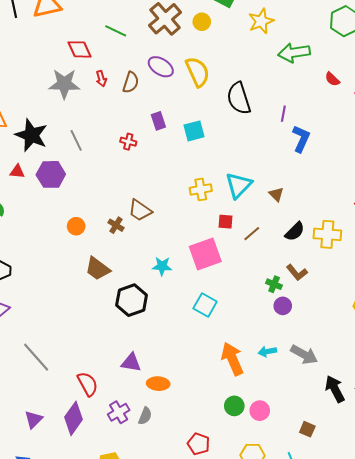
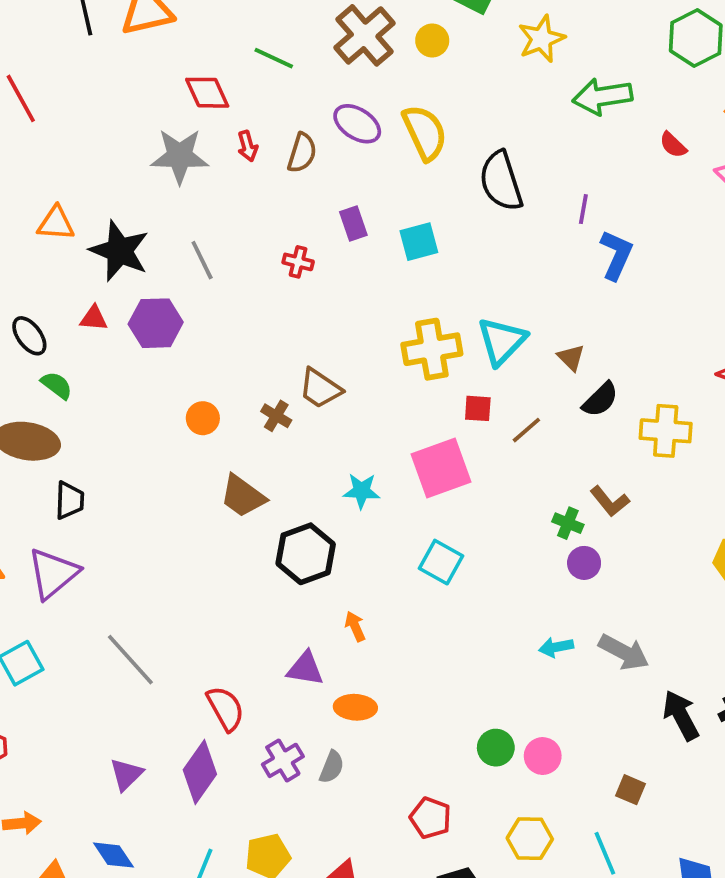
yellow cross: (201, 189) -> (432, 349), size x1.4
black semicircle: (295, 232) -> (600, 399), moved
orange arrow: (232, 359) -> (355, 626), moved, size x0.5

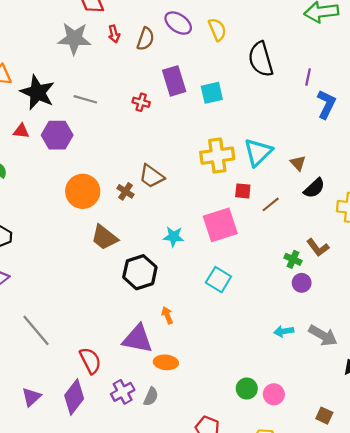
yellow semicircle: (425, 133) -> (217, 29), size x0.7
purple rectangle: (353, 223) -> (174, 81), size x1.5
gray line: (202, 260) -> (85, 99), turned -50
orange circle: (203, 418) -> (83, 191), size x1.8
purple triangle: (305, 669) -> (137, 339), size x1.4

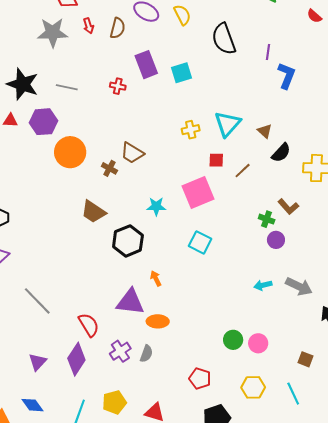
yellow cross: (217, 156) -> (191, 130), size x0.6
orange circle: (83, 191) -> (70, 152), moved

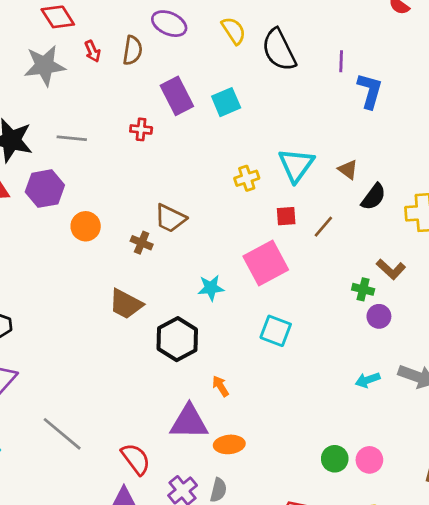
yellow semicircle: (182, 15) -> (234, 31), moved
orange circle: (70, 152) -> (86, 226), size x0.7

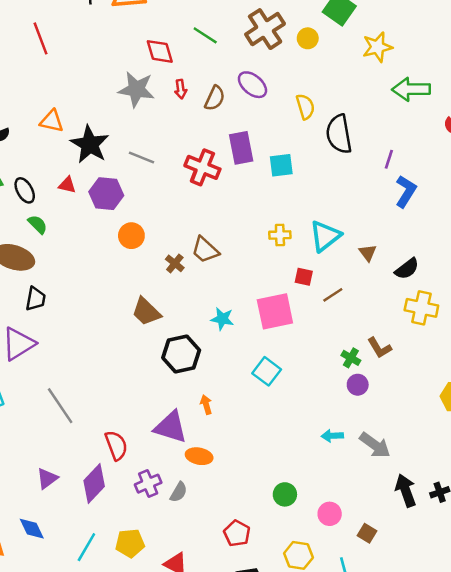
red cross: (141, 129) -> (202, 167), size x1.8
black semicircle: (373, 197) -> (407, 269), moved
pink circle: (369, 460) -> (330, 514), moved

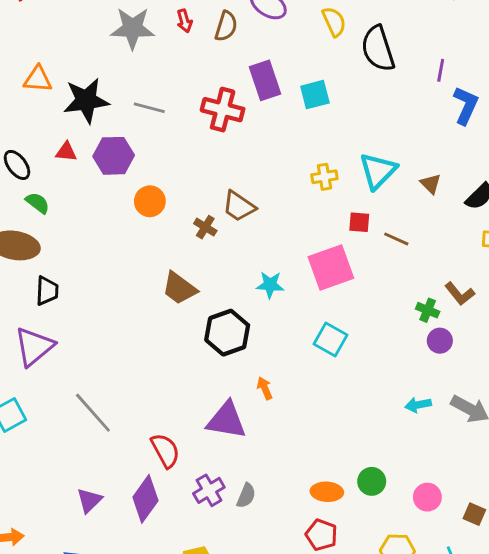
black star: (90, 144) -> (86, 100), turned -30
brown line: (333, 295) -> (396, 239), turned 65
orange ellipse: (199, 456) -> (327, 492), moved

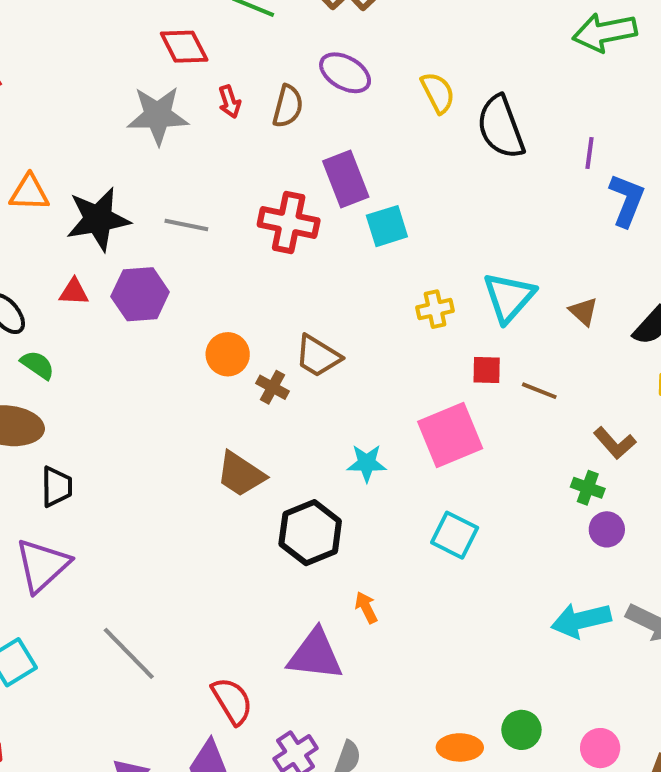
cyan square: (315, 95) -> (387, 226), moved
orange circle: (150, 201) -> (228, 354), moved
brown L-shape: (460, 294) -> (615, 443), moved
cyan arrow: (418, 405) -> (581, 620), size x1.6

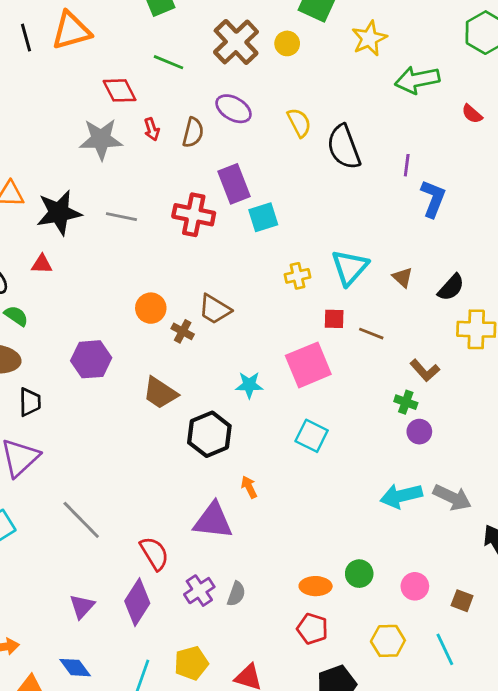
purple hexagon: (140, 294) -> (91, 359), moved

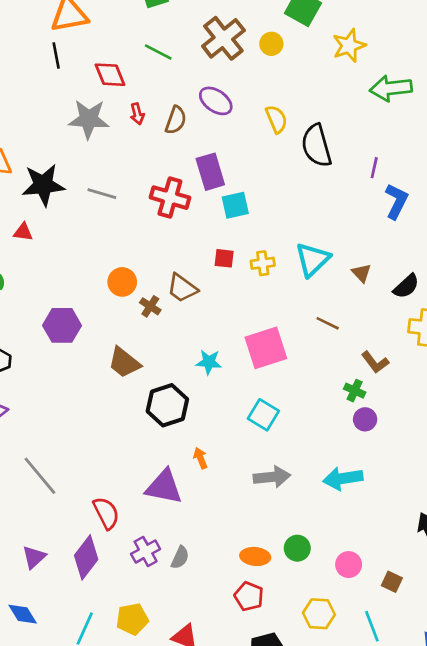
black line: (26, 38) -> (56, 56), moved
red square: (334, 319) -> (224, 258), moved
gray arrow: (452, 497) -> (272, 477), moved, turned -36

